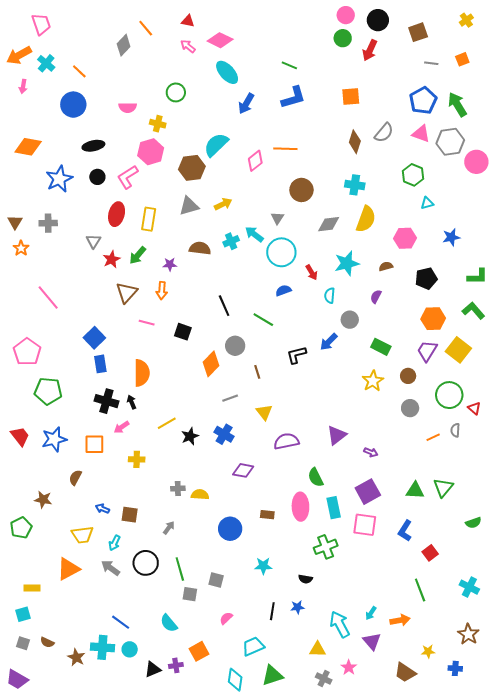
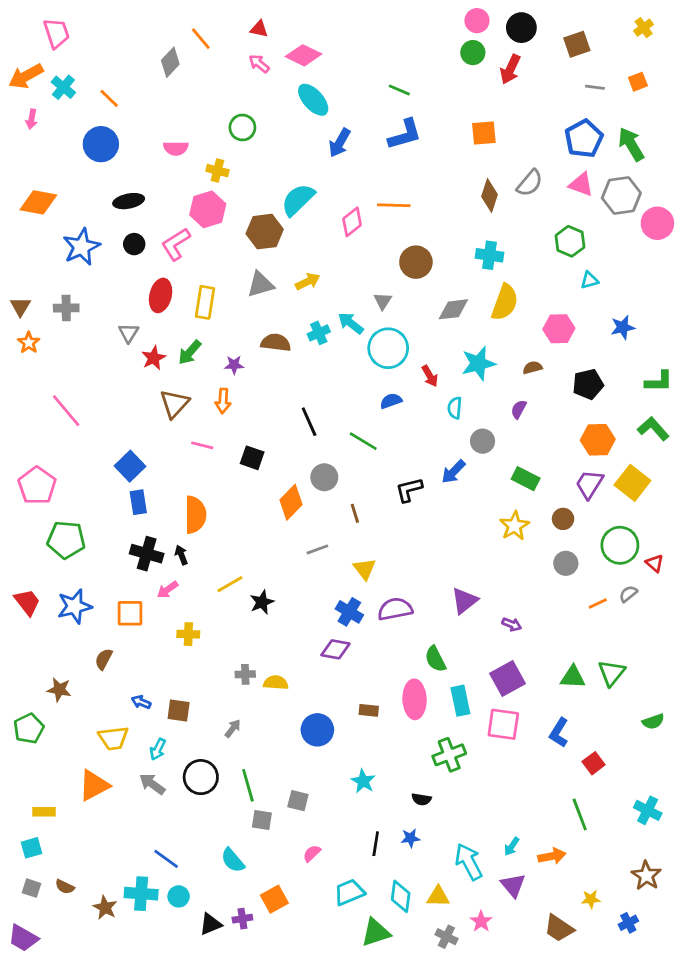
gray semicircle: (455, 430) -> (628, 594), turned 48
blue cross: (224, 434) -> (349, 612), moved
cyan star: (263, 566) -> (363, 781), turned 30
blue cross: (455, 668) -> (628, 923), turned -32
cyan diamond: (235, 680) -> (401, 896), moved

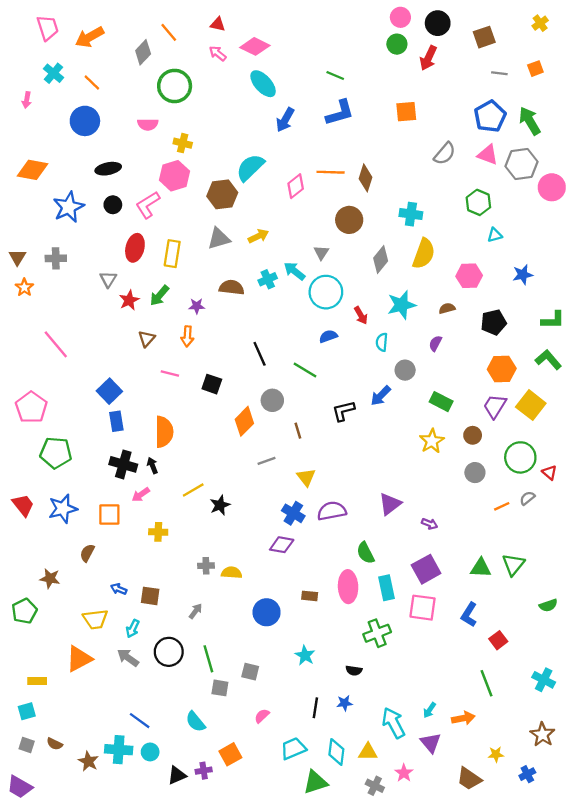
orange arrow: (26, 76) -> (90, 37), moved
green circle: (242, 128) -> (175, 86), moved, size x1.5
brown diamond: (489, 196) -> (365, 178), moved
gray diamond: (453, 309) -> (381, 259), turned -44
brown triangle: (174, 404) -> (147, 339), size x0.7

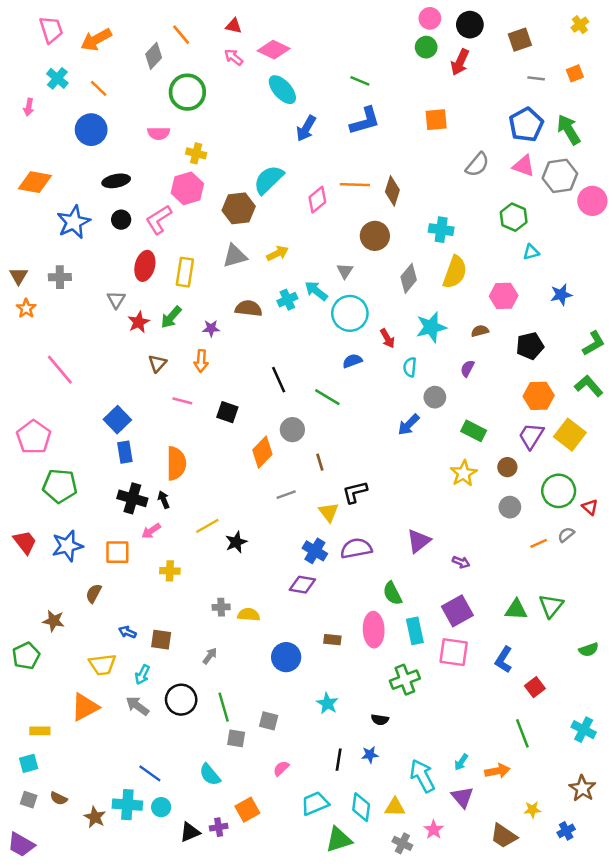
green L-shape: (553, 320) -> (594, 343), turned -30
black L-shape: (343, 411) -> (355, 492), moved

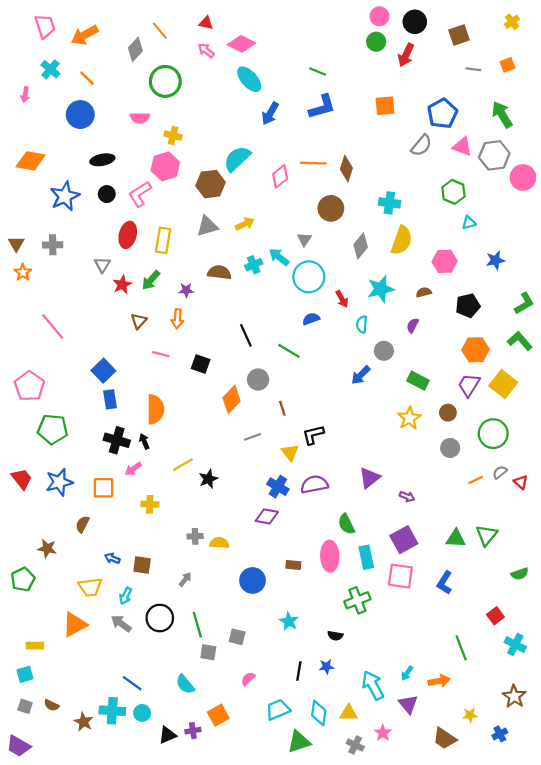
blue pentagon: (526, 125) -> (442, 113), moved
red triangle: (590, 507) -> (521, 482), moved
red square: (535, 687) -> (495, 616), moved

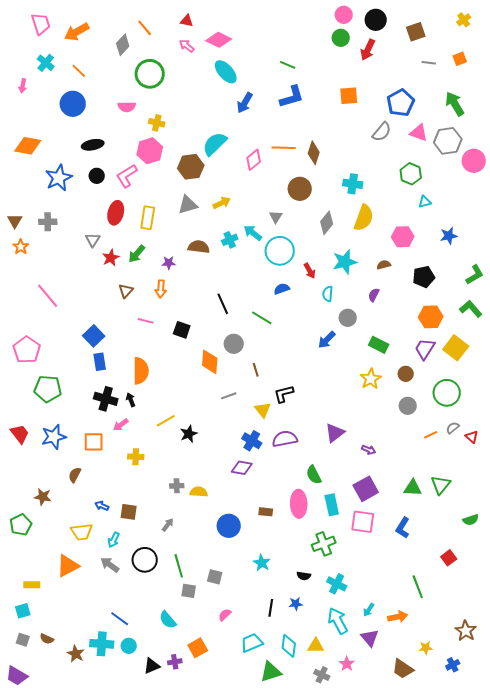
orange diamond: (232, 399) -> (210, 362), turned -40
cyan cross: (515, 645) -> (337, 584), moved

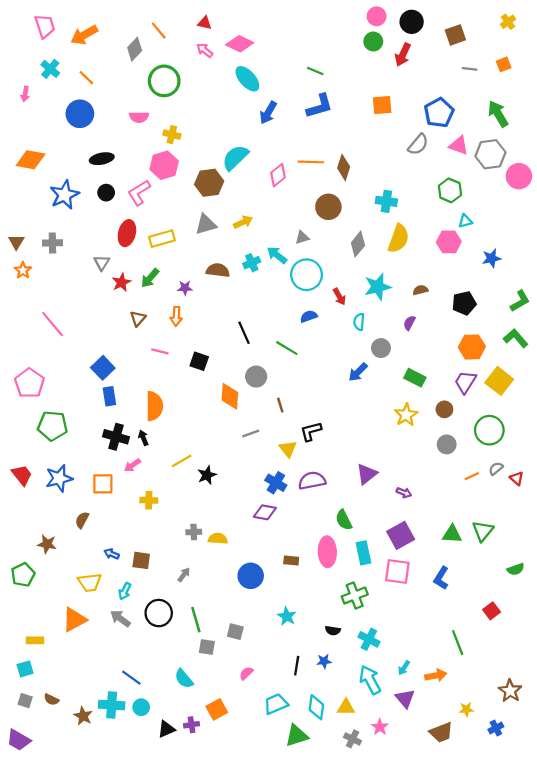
gray triangle: (276, 217) -> (302, 237), turned 40
yellow rectangle: (148, 218) -> (162, 239), turned 65
pink hexagon: (403, 237) -> (449, 242), moved
brown trapezoid: (403, 669) -> (441, 732), turned -55

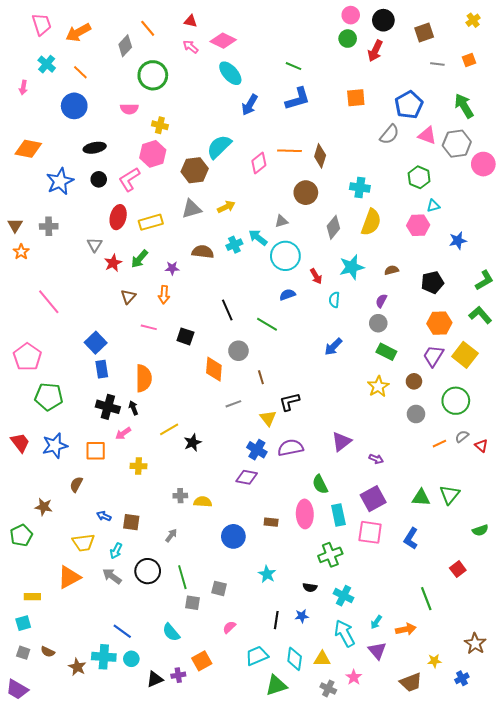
gray circle: (381, 348) -> (378, 323), moved

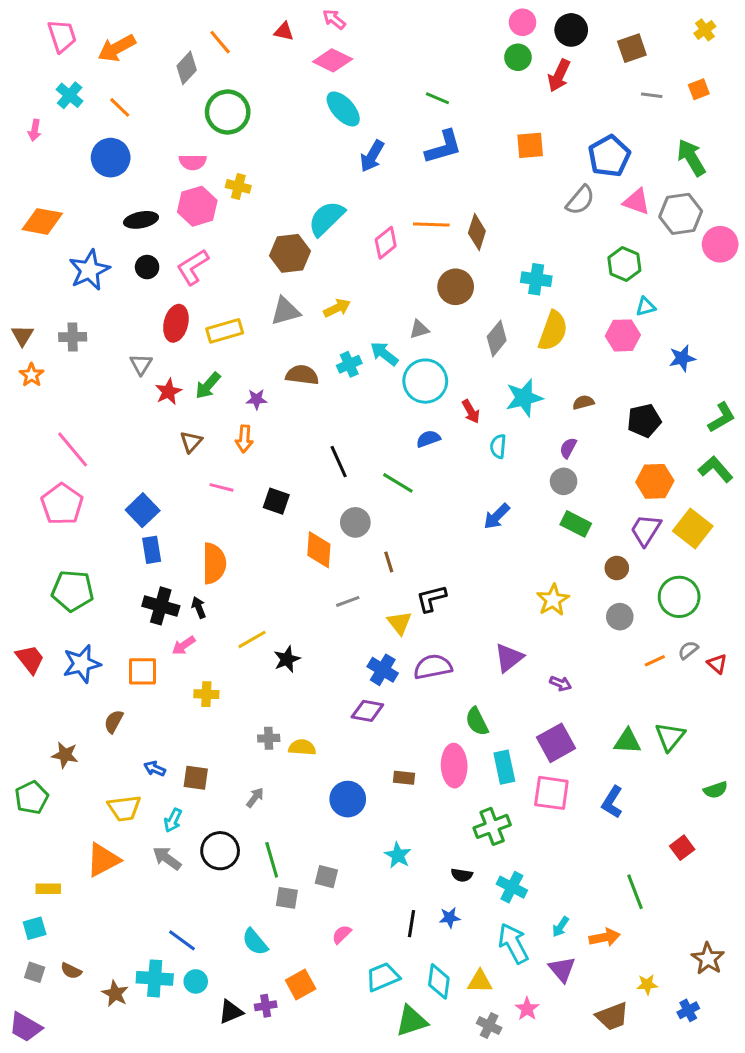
pink arrow: (191, 47) -> (334, 19), moved
pink hexagon: (153, 154) -> (197, 206), moved
pink pentagon: (27, 357) -> (62, 504), moved
yellow star: (378, 386) -> (553, 600), moved

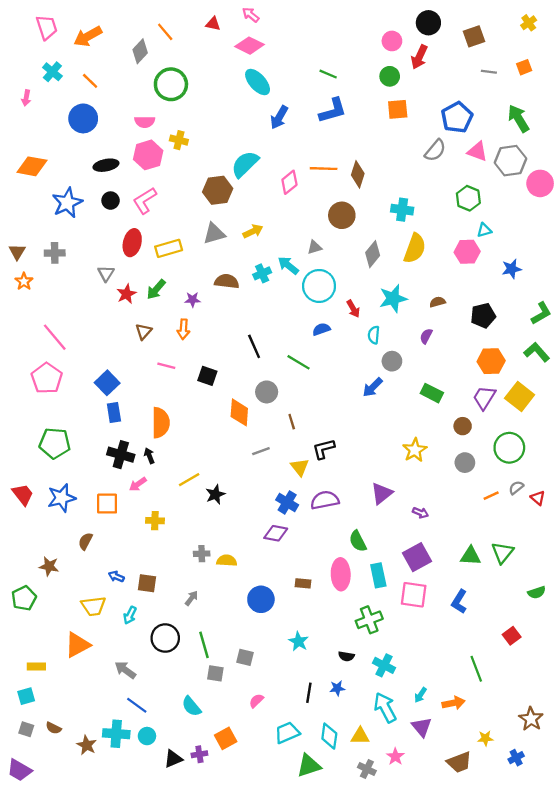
pink circle: (523, 22) -> (392, 41), moved
green circle: (518, 57) -> (390, 76), moved
gray circle: (564, 481) -> (392, 361), moved
gray arrow: (167, 858) -> (125, 670), moved

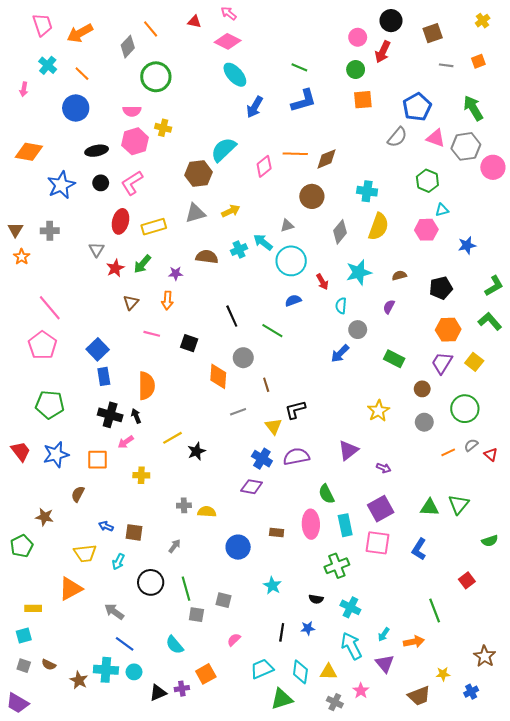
brown diamond: (358, 174) -> (326, 159), turned 50
yellow square: (520, 396) -> (474, 362), size x0.7

